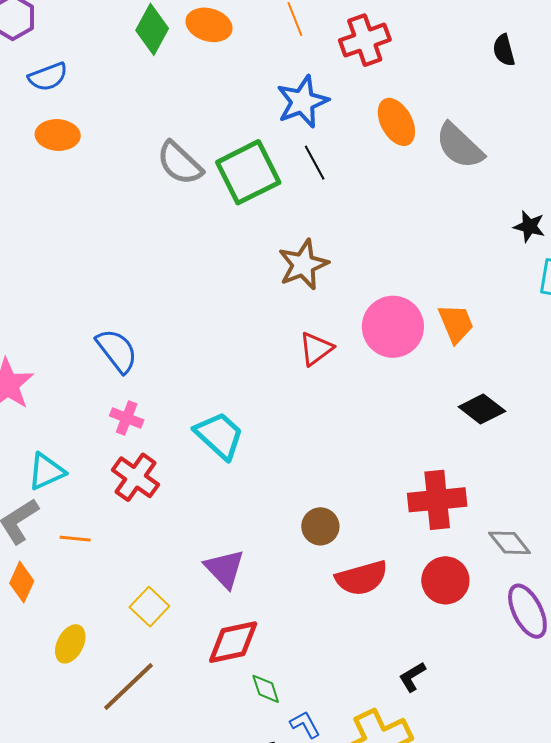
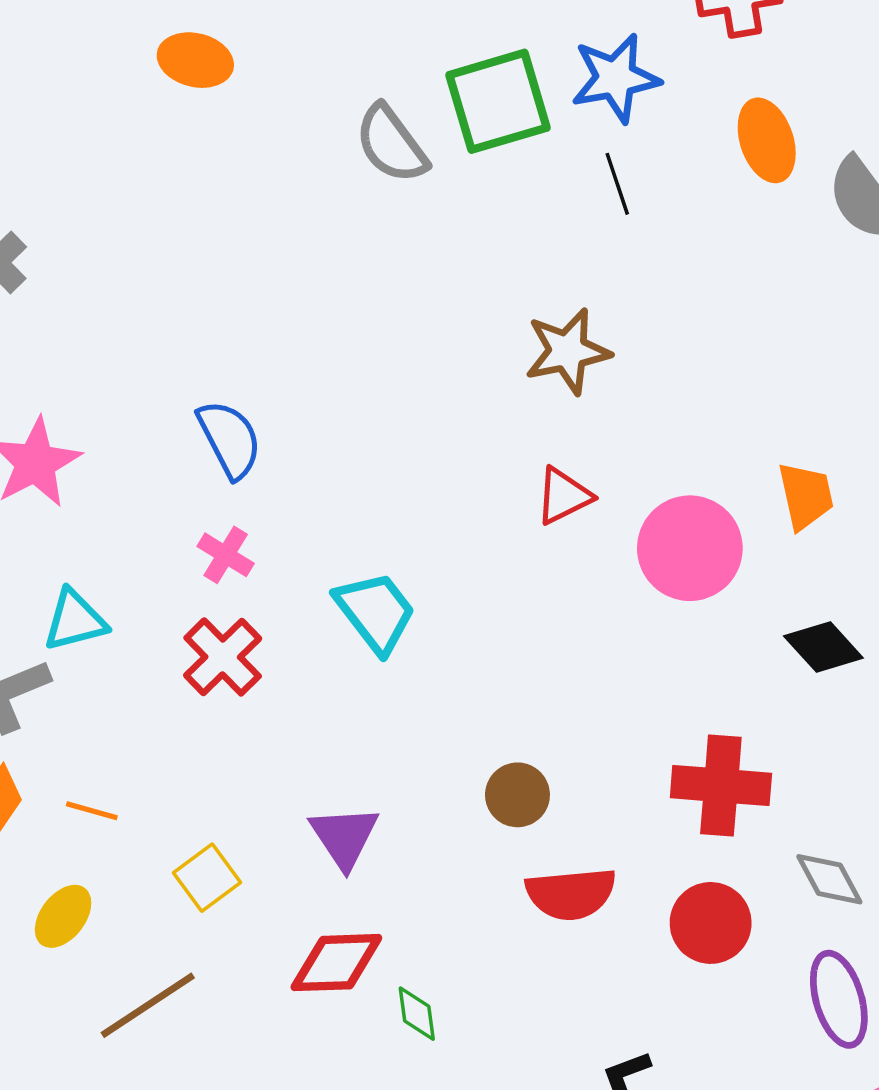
green square: (248, 172) -> (498, 101), moved
pink circle: (393, 327) -> (690, 548), moved
orange line: (75, 539) -> (92, 811), moved
green diamond: (266, 689) -> (417, 1014), moved

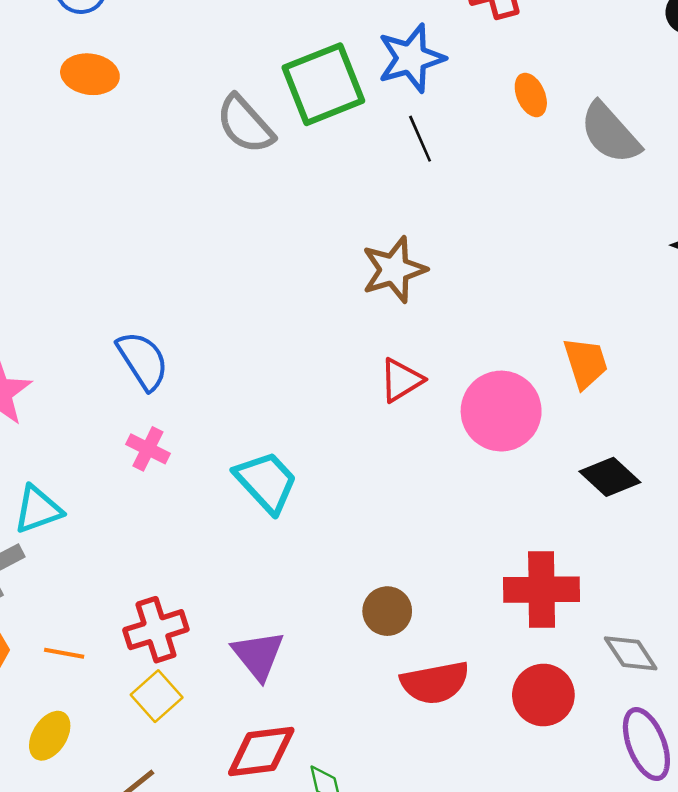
orange ellipse: (767, 140) -> (531, 95), size x0.7
red cross: (223, 657) -> (156, 630), moved, turned 32

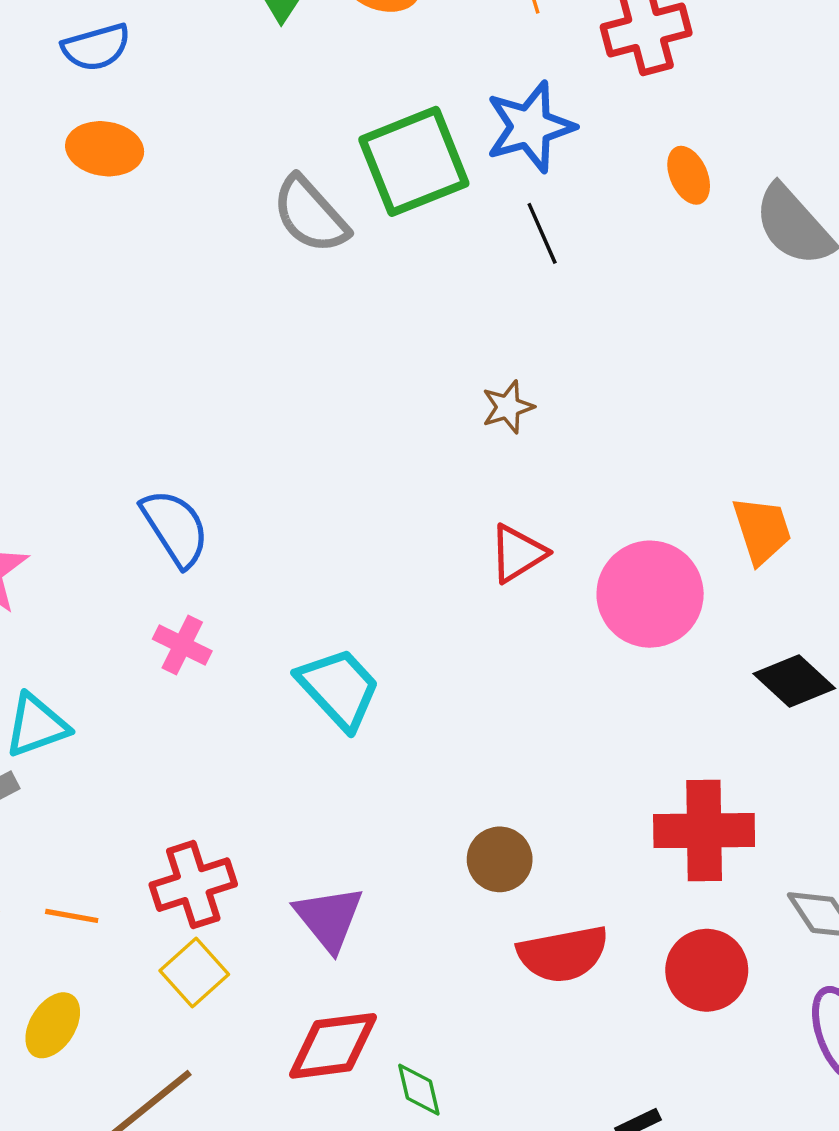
brown star: (394, 270) -> (508, 407), size x0.6

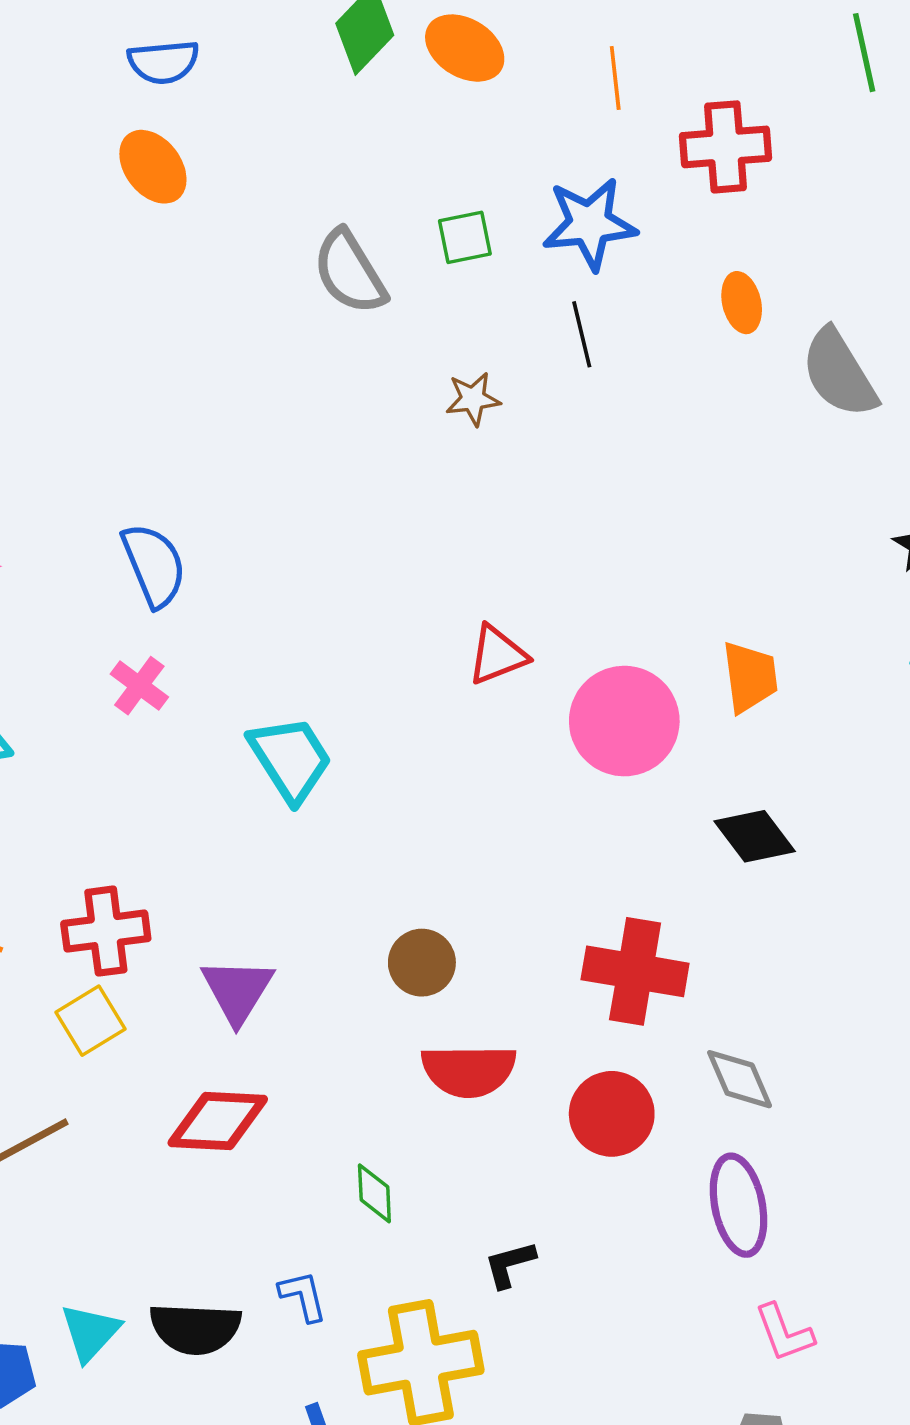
orange ellipse: (105, 149) -> (153, 167), turned 34
green square: (414, 161) -> (465, 237), size x0.5
brown star: (508, 407) -> (473, 399), moved
green diamond: (419, 1090) -> (374, 1193), moved

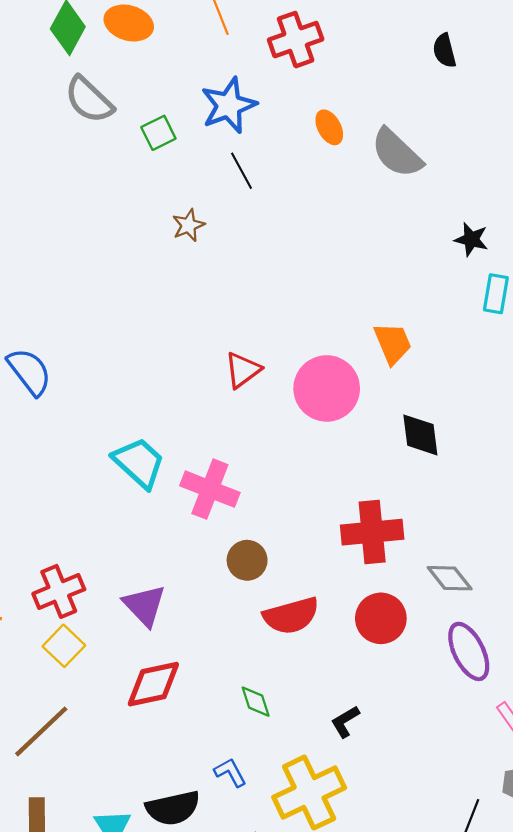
gray semicircle: (350, 272) -> (89, 100), moved
pink cross: (139, 686) -> (210, 489), moved, size x1.6
black diamond: (755, 836) -> (420, 435), turned 45

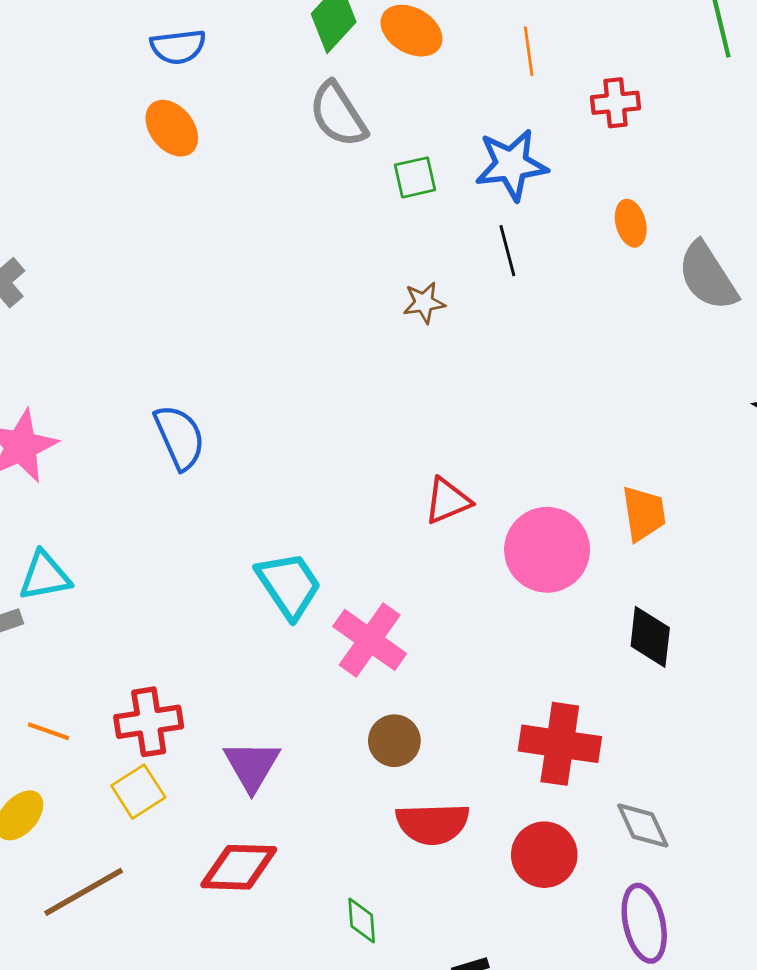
red cross: (296, 40) -> (615, 103), size x0.7

